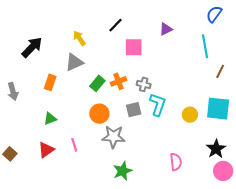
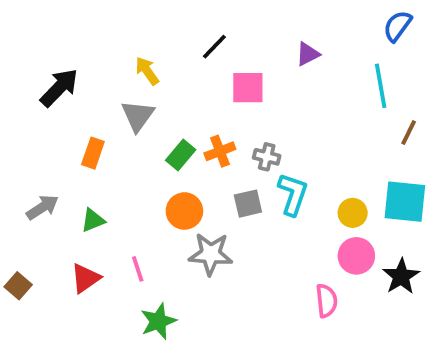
gray triangle: (74, 62) -> (138, 116), turned -30
gray arrow: (13, 91) -> (42, 207), moved, turned -108
green star: (123, 171) -> (158, 321), moved
pink circle: (223, 171) -> (356, 256), moved

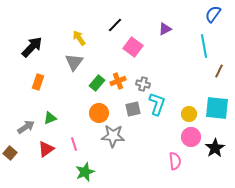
pink square: (248, 88) -> (133, 47), turned 36
orange rectangle: (93, 153) -> (38, 82), moved
gray arrow: (42, 207) -> (26, 127), moved

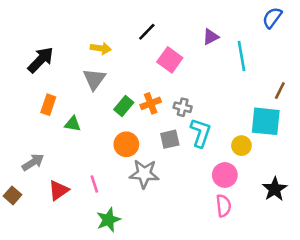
yellow arrow: (79, 38) -> (101, 48), turned 133
cyan line: (204, 46) -> (241, 56), moved
cyan square: (217, 108) -> (266, 121), moved
green triangle: (50, 118) -> (73, 124), moved, turned 32
pink circle: (191, 137) -> (225, 175), moved

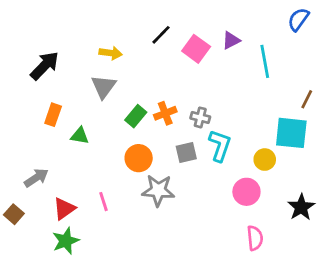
pink square: (170, 60) -> (196, 49), moved
pink semicircle: (224, 206) -> (255, 238), moved
green star: (108, 220) -> (66, 241), moved

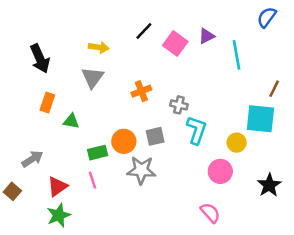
black arrow: (45, 66) -> (40, 59), turned 112
orange cross: (165, 113) -> (141, 91), moved
green rectangle: (136, 116) -> (98, 153), moved, turned 36
gray square: (186, 153) -> (155, 136), moved
pink semicircle: (255, 238) -> (210, 213), moved, turned -35

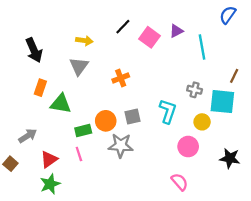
gray cross: (179, 105) -> (195, 90), moved
green triangle: (71, 121) -> (61, 104), size x1.5
black star: (269, 185) -> (230, 158), turned -30

